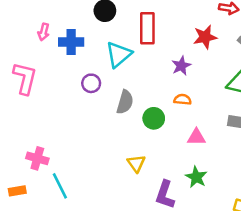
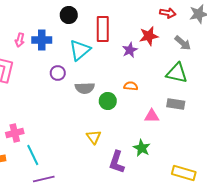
pink arrow: (44, 32) -> (20, 40), moved
purple star: (181, 66) -> (130, 50), moved
gray semicircle: (125, 102) -> (85, 88), turned 72
pink triangle: (196, 137) -> (152, 116), moved
pink cross: (37, 158) -> (15, 133), turned -30

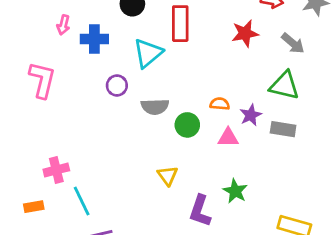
pink arrow: (20, 40) -> (63, 25), moved
purple star: (130, 50) -> (251, 115), moved
pink triangle: (152, 116) -> (228, 138), moved

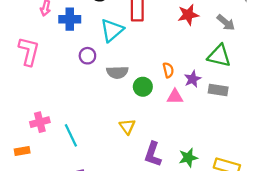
orange semicircle: (220, 104) -> (168, 70), turned 72
green star: (235, 191) -> (188, 158), moved, turned 30
cyan line: (82, 201) -> (71, 135), moved

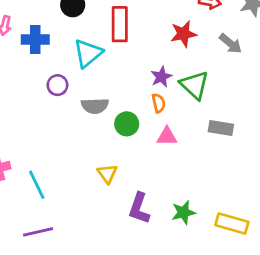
green triangle: (219, 56) -> (195, 85), moved, turned 30
purple star: (193, 79) -> (161, 77), moved

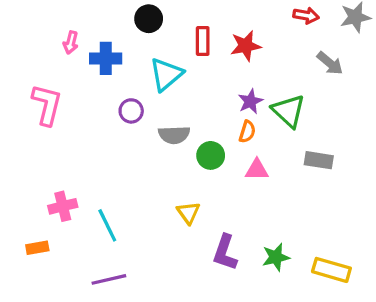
red rectangle: (120, 24) -> (203, 41), size x0.7
red star: (183, 34) -> (246, 46), moved
orange semicircle: (159, 103) -> (247, 132), turned 30

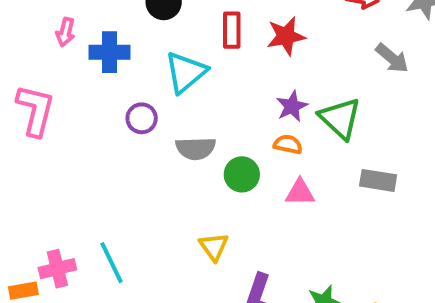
orange semicircle: (247, 132) -> (288, 144), turned -95
pink cross: (63, 206) -> (57, 269), moved

